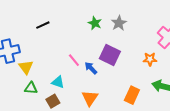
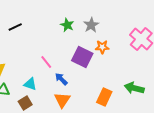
orange star: (150, 59) -> (102, 47), moved
blue arrow: (91, 68) -> (61, 79), moved

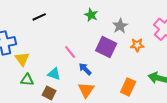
gray star: (91, 25) -> (120, 26), moved
orange star: (102, 47) -> (137, 45), moved
brown square: (25, 103) -> (49, 93), turned -32

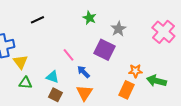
orange star: (137, 45) -> (135, 71), moved
brown square: (49, 93) -> (55, 95), moved

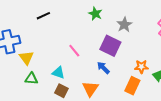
blue arrow: (83, 72) -> (103, 68), moved

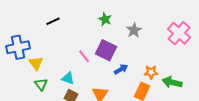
purple square: (110, 46) -> (106, 50), moved
blue arrow: (103, 68) -> (121, 69), moved, turned 104
green triangle: (31, 79) -> (41, 84), turned 48

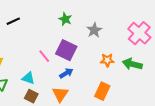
blue arrow: (121, 69) -> (66, 73), moved
orange star: (151, 72) -> (107, 60), moved
green arrow: (172, 82) -> (132, 64), moved

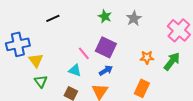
gray star: (94, 30) -> (134, 18), moved
green arrow: (132, 64) -> (172, 61), turned 114
cyan triangle: (28, 78) -> (75, 70), moved

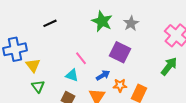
green star: (105, 16) -> (102, 21), size x1.5
purple square: (106, 47) -> (120, 52), moved
orange star: (147, 57) -> (120, 85), moved

